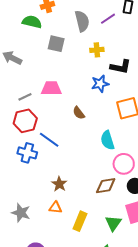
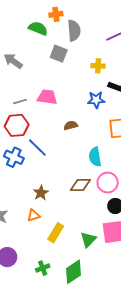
gray semicircle: (82, 21) -> (74, 30), moved
brown semicircle: (79, 113) -> (71, 125), turned 104
brown diamond: (106, 186) -> (80, 185), moved
orange triangle: (56, 207) -> (34, 215), turned -32

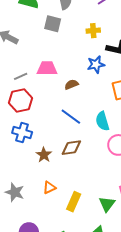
brown semicircle: (71, 125) -> (71, 84), moved
blue line: (37, 148) -> (71, 117), moved
brown diamond: (80, 185) -> (71, 148), moved
brown star: (41, 193) -> (44, 155), moved

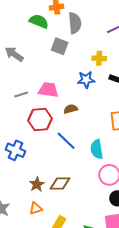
blue star: (96, 64) -> (86, 80), moved
red hexagon: (21, 101) -> (40, 119), moved
brown diamond: (71, 148) -> (60, 184), moved
brown star: (44, 155) -> (37, 184), moved

